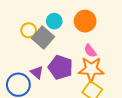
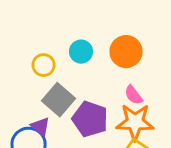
gray square: (43, 38) -> (59, 100), moved
purple triangle: (37, 72) -> (41, 127), moved

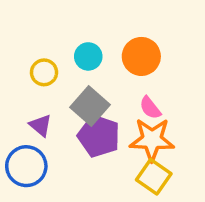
gray square: (59, 100) -> (90, 106), moved
purple triangle: (41, 127) -> (40, 125), moved

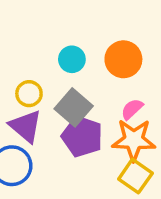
yellow circle: (44, 72) -> (29, 94), moved
pink semicircle: (150, 108) -> (132, 109), turned 85
purple triangle: (40, 125) -> (26, 126), size x1.5

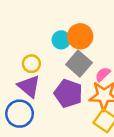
orange circle: (123, 59) -> (80, 36), moved
gray square: (74, 107) -> (79, 64), moved

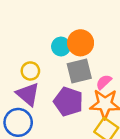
gray square: (79, 64) -> (79, 71), turned 35

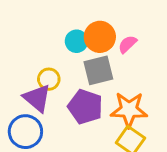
yellow circle: (30, 71) -> (49, 79), moved
pink semicircle: (104, 82) -> (128, 44), moved

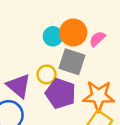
gray square: (98, 70) -> (72, 62), turned 32
yellow circle: (49, 79) -> (47, 74), moved

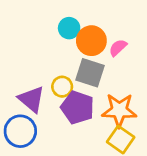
cyan circle: (53, 36) -> (69, 28), moved

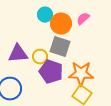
pink semicircle: (118, 48) -> (83, 19), moved
purple triangle: (31, 99) -> (18, 54), moved, turned -45

